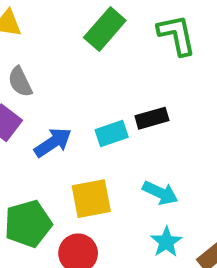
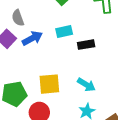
cyan rectangle: (112, 134) -> (64, 31), moved
blue arrow: (53, 142) -> (32, 38), moved

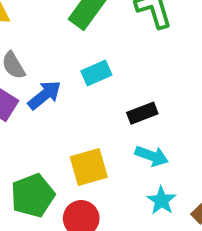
black rectangle: (86, 45) -> (142, 113), moved

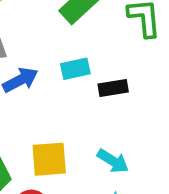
black rectangle: (142, 113) -> (113, 88), moved

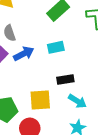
black rectangle: (113, 88) -> (65, 79), moved

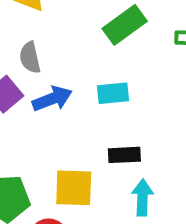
cyan arrow: (77, 101) -> (142, 198), turned -126

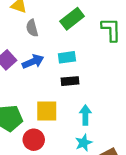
gray semicircle: (30, 58) -> (32, 28), moved
black rectangle: (124, 155) -> (70, 81), moved

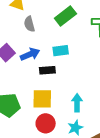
black rectangle: (70, 81) -> (47, 70), moved
red circle: (34, 140) -> (46, 123), moved

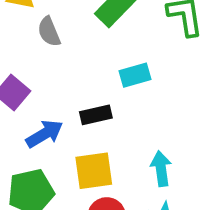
cyan rectangle: (61, 51) -> (135, 75), moved
blue arrow: (30, 54) -> (44, 134), moved

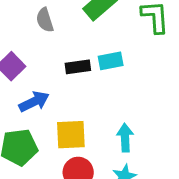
black rectangle: (96, 115) -> (78, 67), moved

